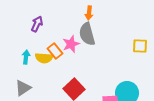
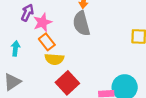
pink star: (71, 44) -> (42, 22), moved
yellow semicircle: (44, 58) -> (54, 59), moved

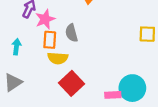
gray semicircle: (81, 23) -> (72, 33), moved, size x0.7
orange rectangle: (47, 42) -> (50, 40), turned 42

